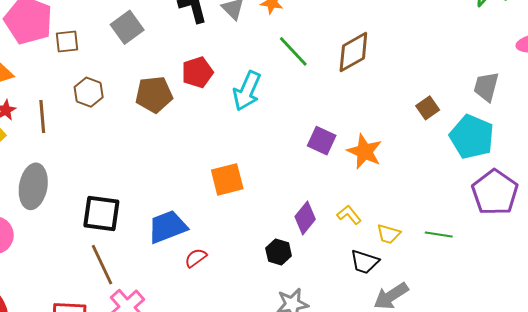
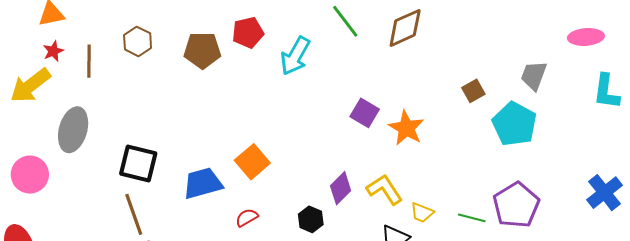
orange square: (227, 179) -> (252, 162), moved, turned -32
purple pentagon: (495, 192) -> (516, 205), moved
yellow L-shape: (349, 215) -> (385, 189), size x1.5
red semicircle: (196, 258) -> (247, 218), moved

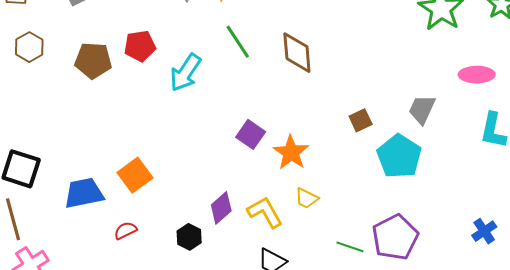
brown diamond: (405, 28) -> (297, 53), turned -75
blue cross: (605, 193) -> (484, 231), size x0.7
yellow trapezoid: (422, 212) -> (307, 198), moved

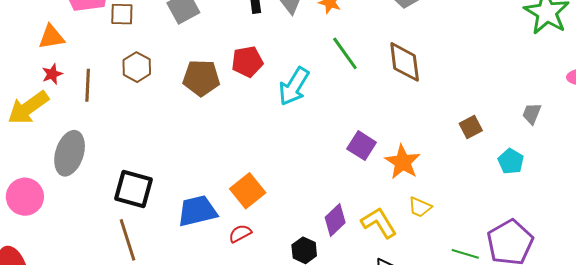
gray trapezoid: (422, 109) -> (532, 114), size x0.7
cyan pentagon: (399, 156) -> (511, 161), size x0.6
red semicircle: (125, 230) -> (240, 233), moved

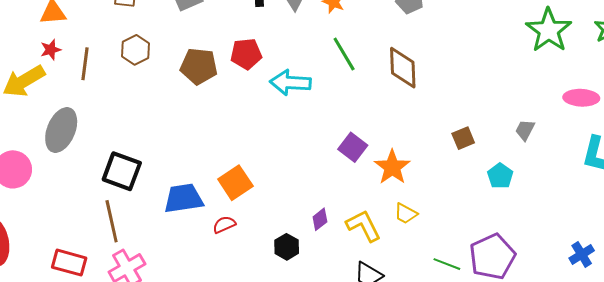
cyan arrow: (294, 86) -> (290, 83), turned 57
purple diamond: (335, 220) -> (320, 219), size x0.7

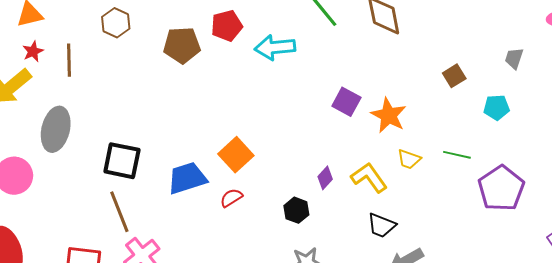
brown hexagon: (136, 50) -> (116, 23), moved
cyan pentagon: (500, 176) -> (496, 107), turned -30
green line: (447, 264) -> (457, 155), moved

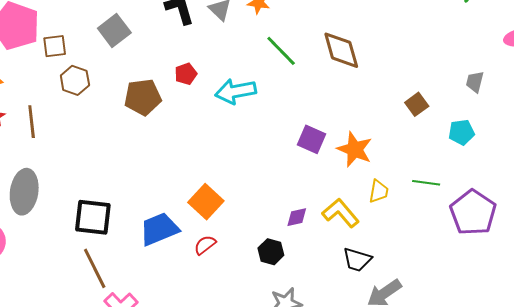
red pentagon: (227, 26) -> (186, 74), size x0.7
yellow trapezoid: (409, 159) -> (379, 191), turned -95
purple diamond: (325, 178) -> (297, 217), turned 40

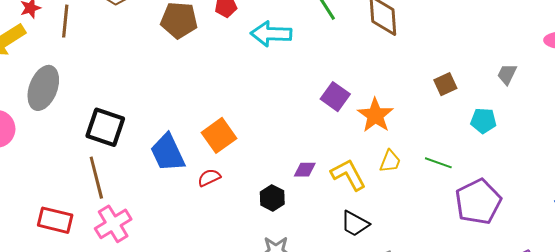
blue trapezoid: (159, 229) -> (168, 153), turned -105

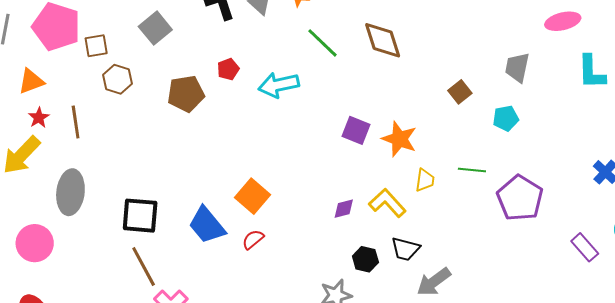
gray trapezoid: (507, 74) -> (517, 67), size x1.4
black hexagon: (272, 198) -> (365, 259), moved

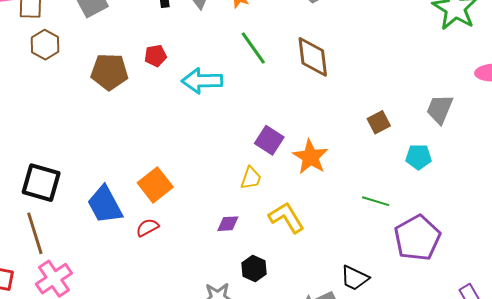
yellow trapezoid: (425, 180) -> (251, 178), moved
purple diamond: (344, 209) -> (228, 224), moved
black trapezoid: (405, 249) -> (355, 278), moved

